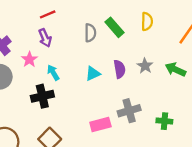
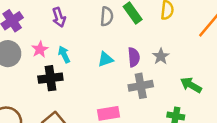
pink star: (29, 59) -> (40, 49), moved
green arrow: (175, 69) -> (191, 85), moved
gray cross: (129, 111) -> (141, 86), moved

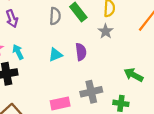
gray star: (161, 56) -> (106, 31), moved
gray cross: (141, 86) -> (91, 92), moved

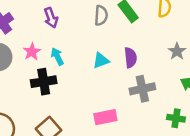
gray star: (106, 31) -> (177, 51), moved
gray cross: (91, 92) -> (142, 89), moved

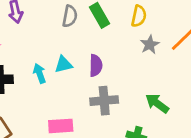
gray star: (177, 51) -> (150, 45), moved
cyan arrow: (57, 56) -> (40, 73), moved

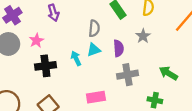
gray semicircle: (70, 16) -> (94, 28), moved
gray star: (150, 45) -> (143, 36), moved

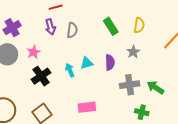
gray semicircle: (94, 28) -> (72, 30), moved
black cross: (45, 66) -> (41, 76), turned -30
gray cross: (128, 75) -> (130, 85), moved

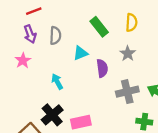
pink star: (34, 52) -> (23, 61), moved
cyan triangle: (87, 63) -> (80, 53), moved
black cross: (41, 76) -> (52, 115), moved

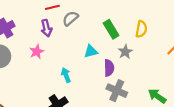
gray semicircle: (55, 36) -> (70, 18), moved, turned -140
gray star: (128, 54) -> (125, 52), moved
gray cross: (127, 92) -> (117, 91), moved, turned 30

